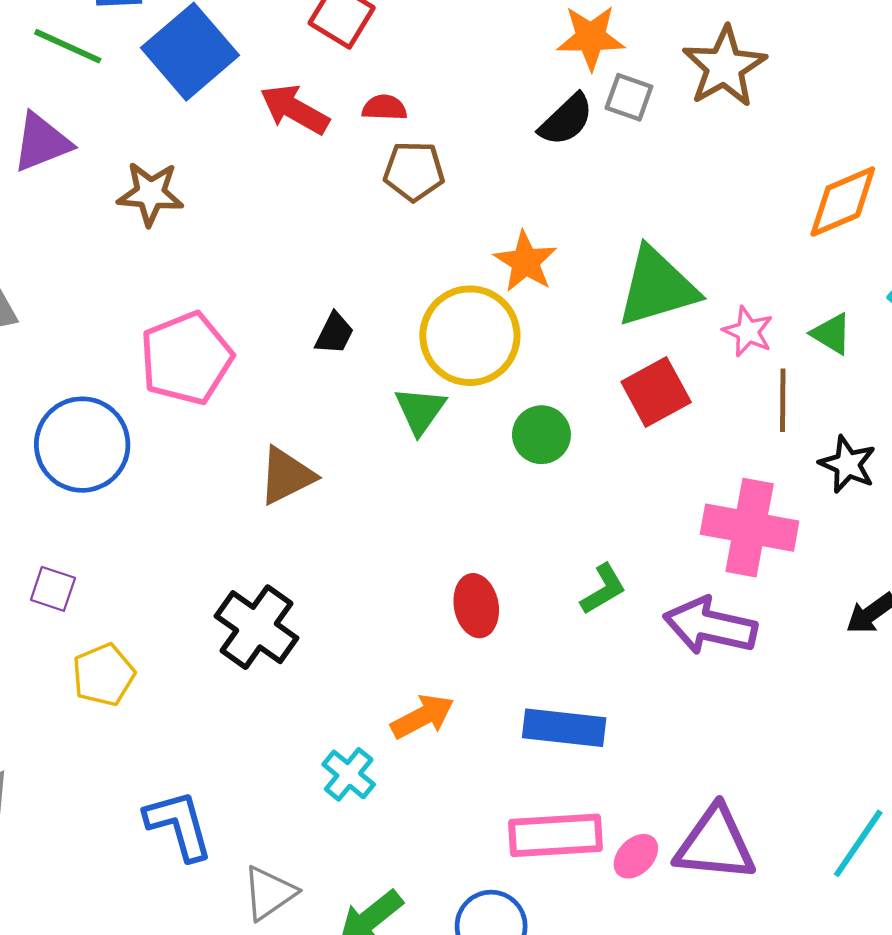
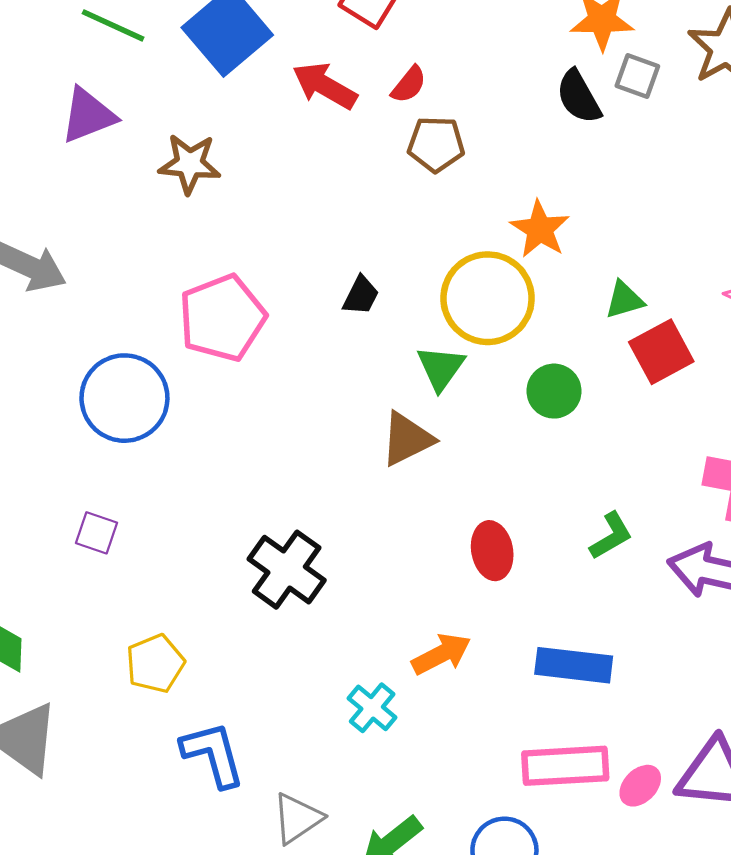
red semicircle: (384, 108) -> (409, 85), turned 126
black semicircle: (566, 120) -> (579, 97), turned 104
green triangle: (657, 287) -> (624, 300), moved, size x0.5
brown triangle: (286, 476) -> (407, 439), moved
yellow pentagon: (104, 675) -> (155, 664), moved

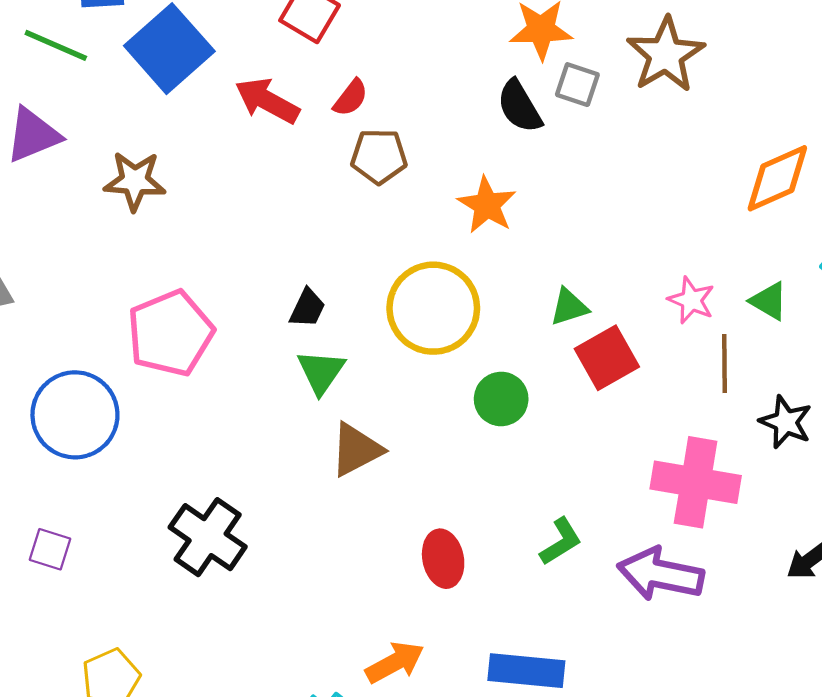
orange star: (540, 229) -> (487, 205), moved
green triangle: (441, 368) -> (321, 372), moved
black cross: (287, 570) -> (208, 537), moved

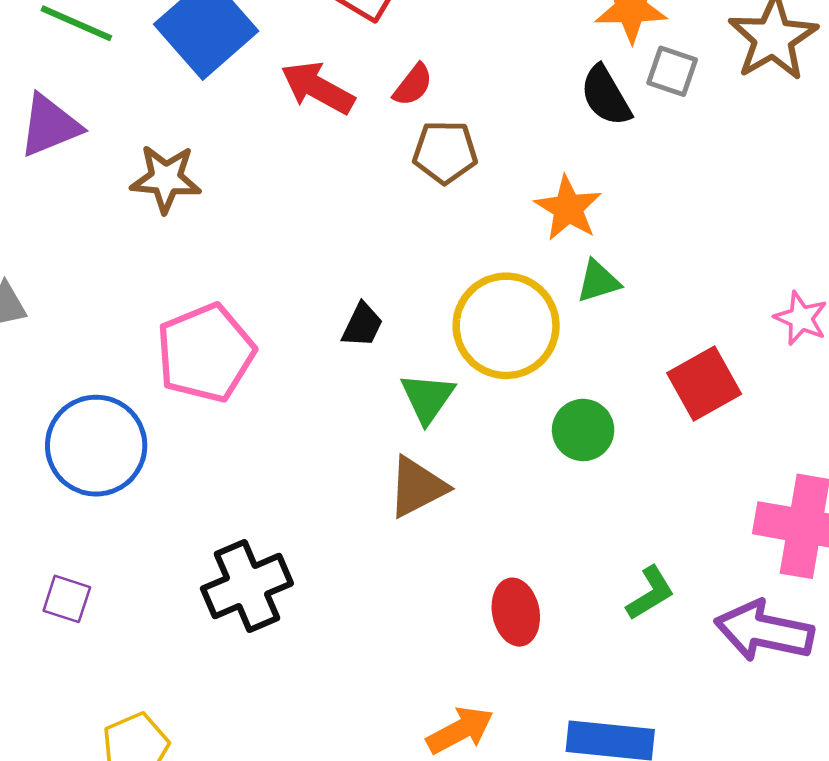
green triangle: (569, 307) -> (598, 281), moved
green triangle: (321, 372) -> (427, 398), moved
black cross: (208, 537) -> (247, 586), turned 32

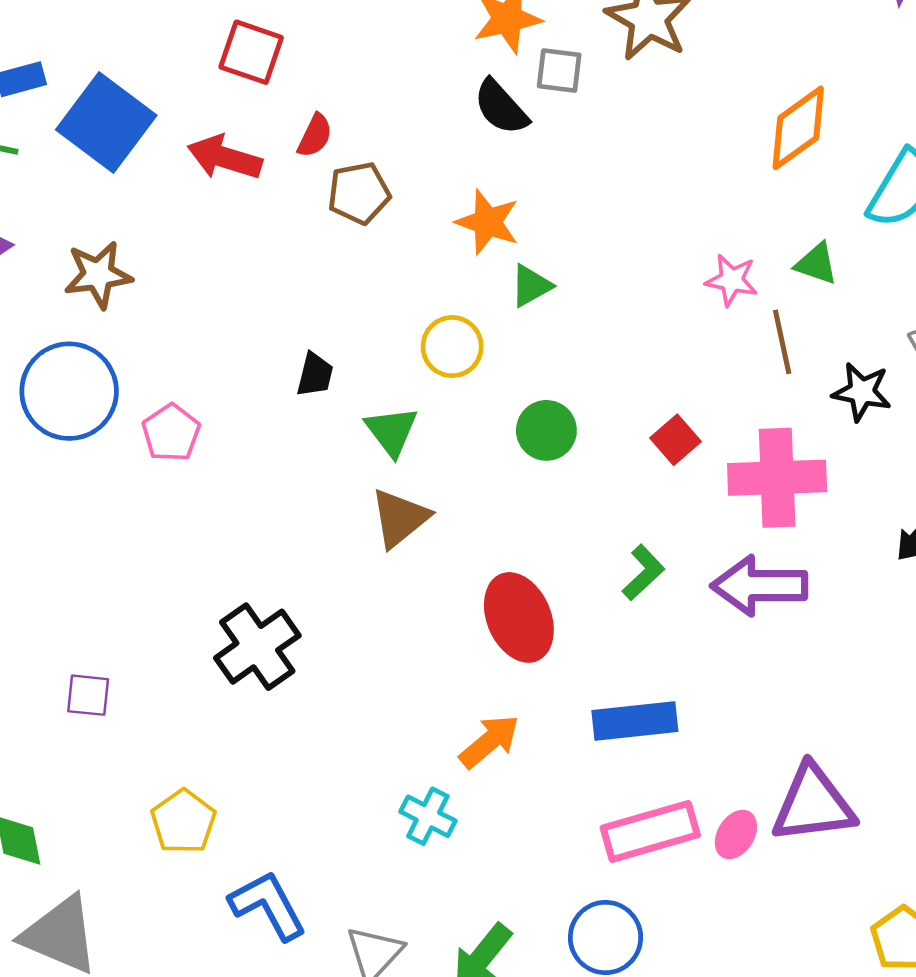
yellow circle: (506, 326) -> (452, 347), size x0.6
pink pentagon: (206, 353) -> (171, 433), size x0.6
red square: (704, 383) -> (675, 440), moved, size x0.7
blue circle: (96, 446) -> (69, 391), moved
red ellipse: (516, 612) -> (519, 617), size x1.4

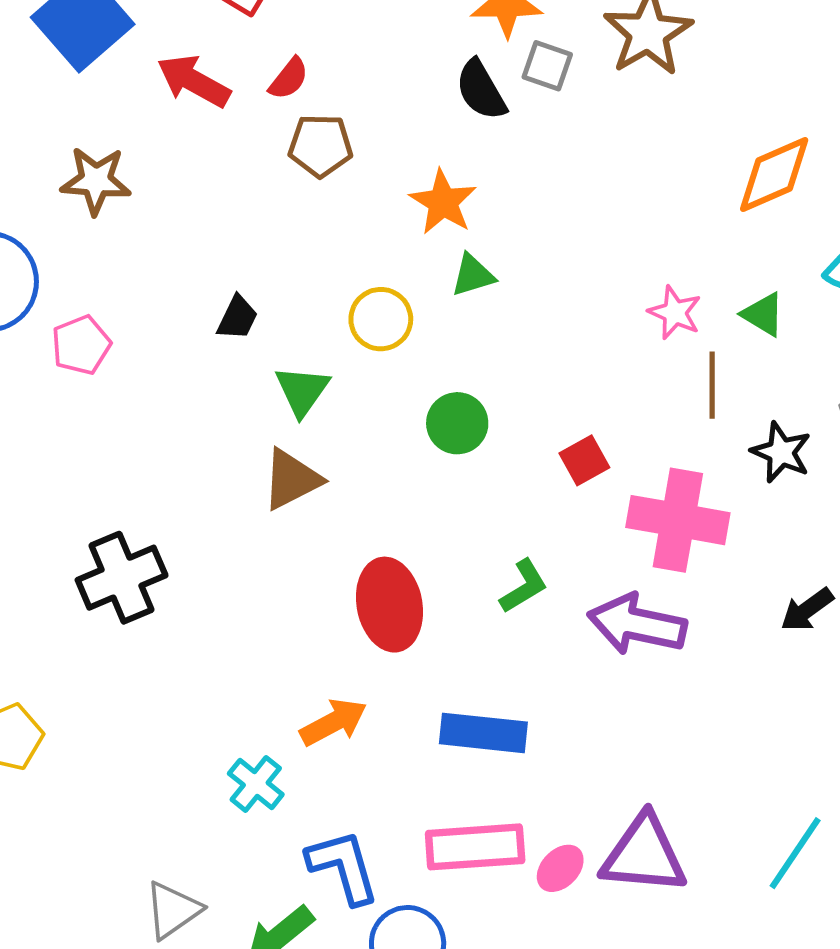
brown star: (98, 275) -> (96, 181), moved
blue L-shape: (268, 905) -> (343, 867), moved

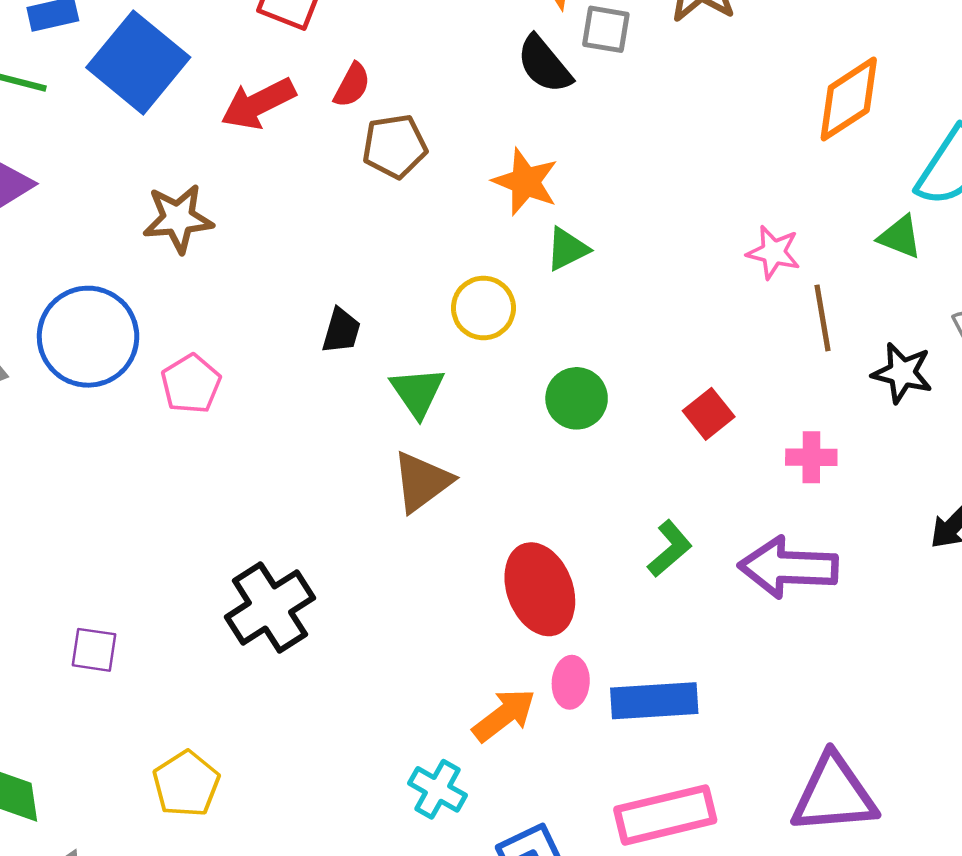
red arrow: (194, 81) -> (258, 104), turned -46
green triangle: (763, 314) -> (900, 237), moved
pink cross: (678, 520) -> (811, 457), size x0.5
pink ellipse: (560, 868) -> (571, 682), moved, turned -30

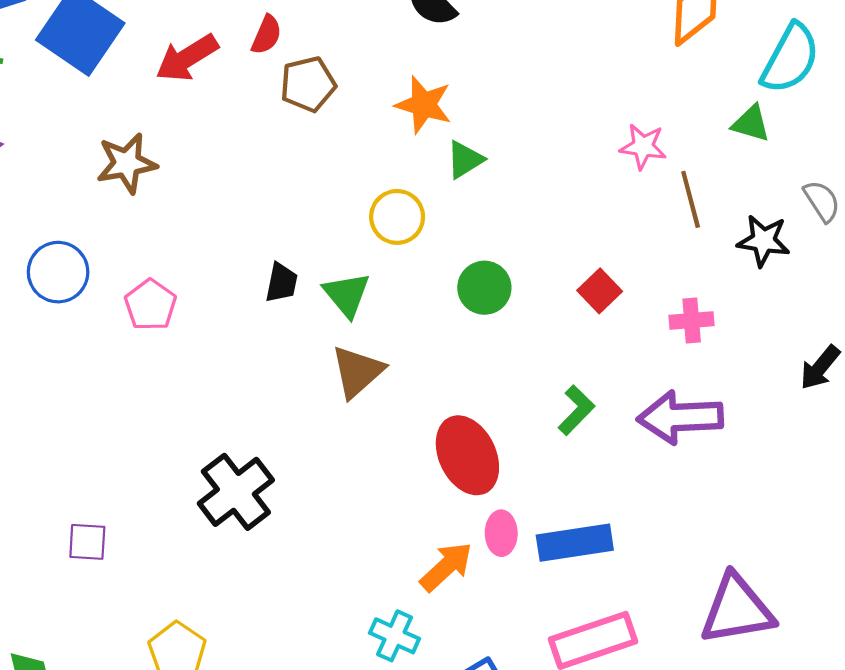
black trapezoid: (341, 331) -> (281, 283), moved
blue circle: (88, 337) -> (58, 272), size x0.7

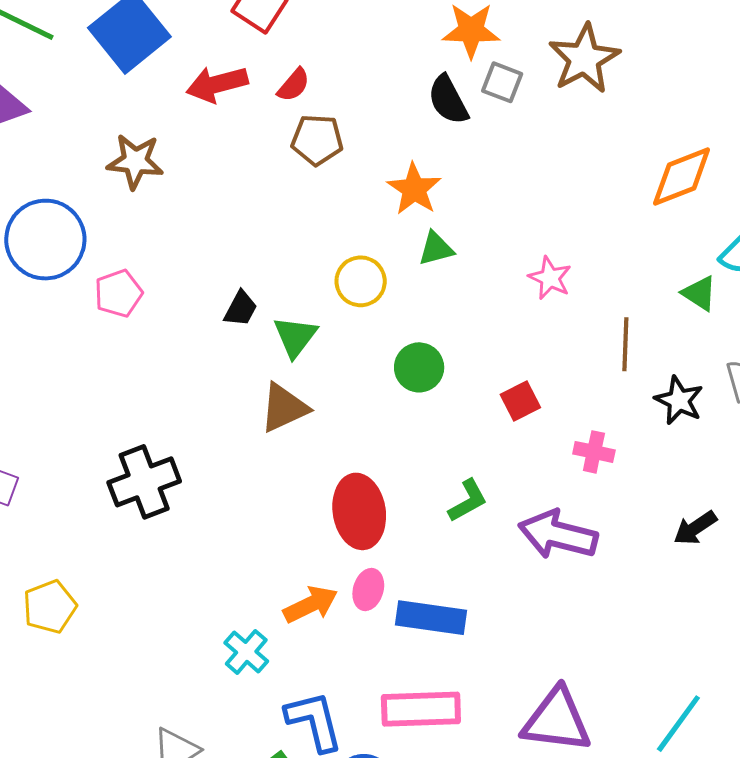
pink star: (643, 147) -> (550, 278), moved
blue circle: (58, 272) -> (45, 240), size x1.4

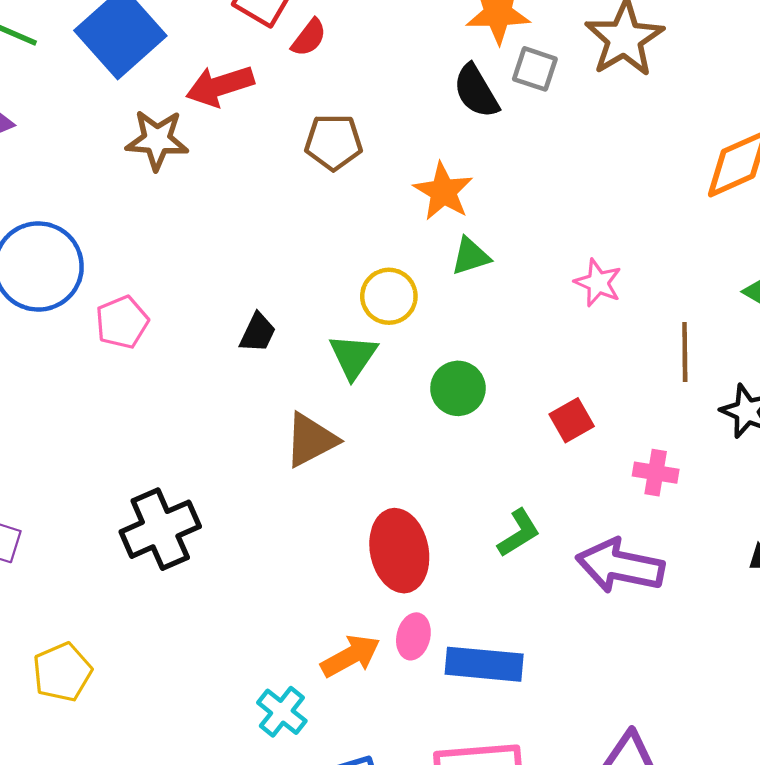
red semicircle: (294, 85) -> (309, 38), moved
brown star: (135, 161) -> (157, 140), moved
green triangle: (295, 337) -> (353, 356), moved

